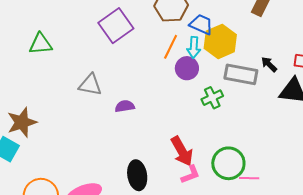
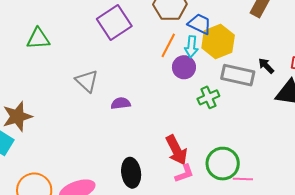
gray triangle: (90, 85) -> (87, 81), turned 30

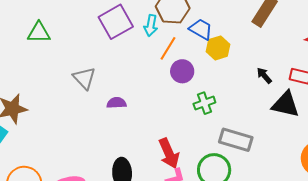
yellow hexagon: (218, 41) -> (218, 48), size x0.7
cyan arrow: (191, 47) -> (151, 26), moved
gray rectangle: (238, 75) -> (236, 140), moved

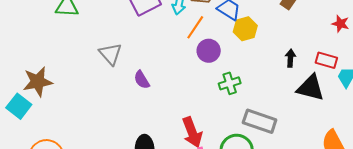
black arrow: (264, 76) -> (290, 58), turned 42
purple semicircle: (116, 103) -> (142, 80), turned -120

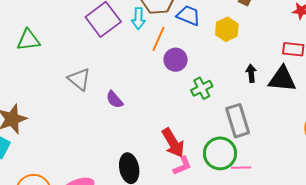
yellow hexagon: (245, 29) -> (227, 29), moved
black arrow: (290, 58) -> (251, 73), moved
gray rectangle: (260, 121) -> (238, 121), turned 64

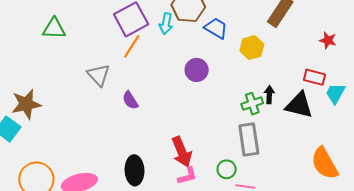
orange line: (158, 39) -> (132, 46), moved
green cross: (202, 88) -> (252, 104), moved
green circle: (220, 153) -> (227, 169), size x0.6

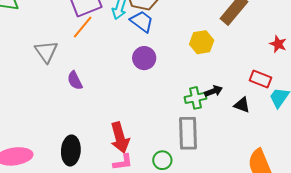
blue trapezoid: (216, 28) -> (142, 21), moved
black arrow: (269, 95) -> (214, 91), turned 60
black triangle: (299, 105) -> (242, 105), size x0.6

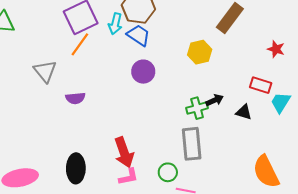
purple semicircle: (75, 80) -> (75, 98), turned -66

